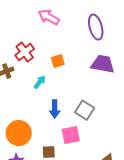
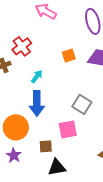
orange square: (58, 61) -> (69, 55), moved
blue arrow: (55, 109) -> (37, 103), moved, size x1.4

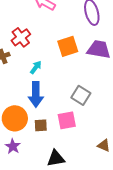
orange square: (69, 55) -> (68, 46), size x1.5
brown square: (46, 146) -> (41, 125), moved

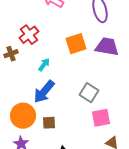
blue arrow: (36, 94) -> (44, 92), turned 40
pink square: (67, 120) -> (101, 118), moved

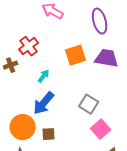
pink square: (101, 118) -> (101, 129), turned -30

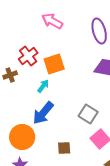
orange square: (76, 55) -> (54, 64), moved
brown square: (49, 134) -> (64, 148), moved

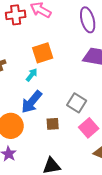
red cross: (28, 56) -> (16, 15), moved, turned 30
brown square: (64, 148) -> (53, 124), moved

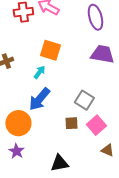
orange square: (43, 53) -> (50, 50), turned 35
brown square: (53, 124) -> (71, 123), moved

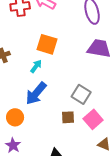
orange circle: (18, 123) -> (15, 117), size x0.7

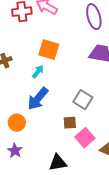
pink square: (93, 119) -> (85, 138), moved

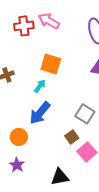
brown square: (70, 123) -> (72, 137), turned -32

